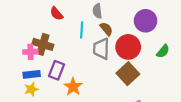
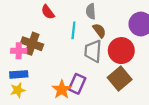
purple rectangle: (57, 70) -> (77, 84), moved

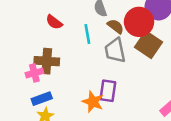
red circle: (121, 51) -> (139, 22), moved
brown square: (120, 78) -> (148, 45), moved

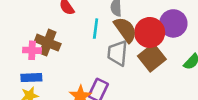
brown semicircle: (116, 26) -> (125, 30), size x1.5

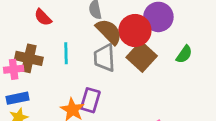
cyan line: (96, 29) -> (66, 53), moved

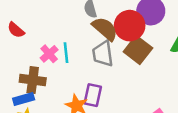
red semicircle: (43, 17) -> (16, 30), moved
brown cross: (29, 58) -> (33, 80), moved
pink cross: (14, 69) -> (49, 54), moved, turned -30

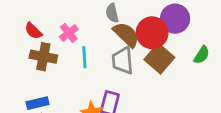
pink cross: (49, 54) -> (69, 33), moved
brown cross: (33, 80) -> (43, 57), moved

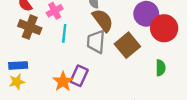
red circle: (152, 33) -> (164, 28), moved
green semicircle: (202, 55) -> (161, 68), moved, turned -42

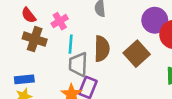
brown semicircle: (103, 20) -> (102, 49), moved, turned 40
gray trapezoid: (96, 42) -> (78, 64), moved

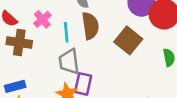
cyan line: (71, 44) -> (66, 32), moved
brown semicircle: (102, 49) -> (90, 26), moved

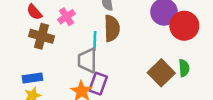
cyan line: (66, 32) -> (95, 41), moved
brown square: (128, 40) -> (161, 73), moved

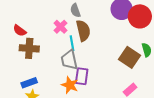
pink cross: (66, 17) -> (60, 27), moved

